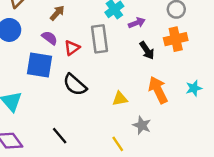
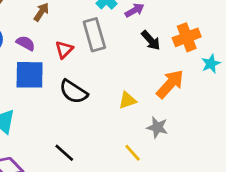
purple semicircle: (50, 38) -> (26, 43), moved
orange cross: (176, 39) -> (187, 37), moved
cyan star: (194, 88) -> (211, 64), moved
orange arrow: (158, 90) -> (170, 84), turned 76

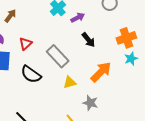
gray rectangle: (94, 35) -> (58, 56), moved, turned -30
orange cross: (187, 37) -> (126, 38), moved

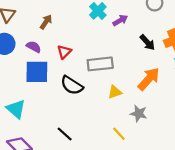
black arrow: (88, 40) -> (147, 42), moved
gray rectangle: (58, 56) -> (100, 64), turned -50

